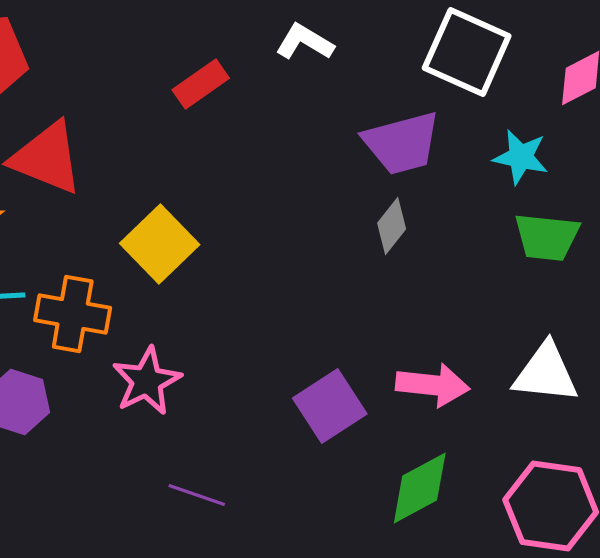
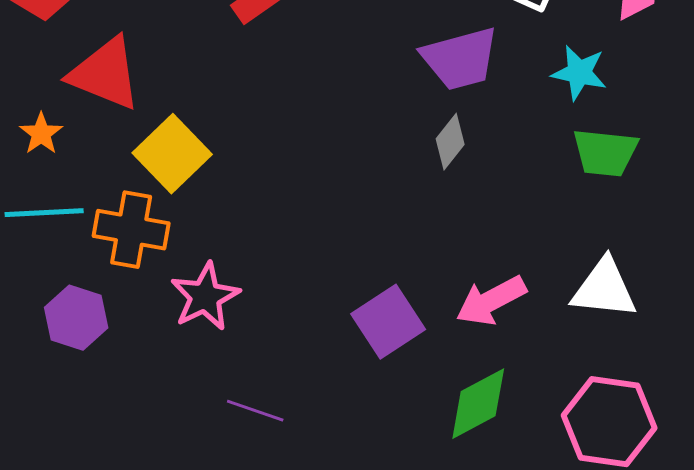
yellow square: (160, 244) -> (172, 154), moved
pink arrow: (433, 385) -> (491, 301), turned 146

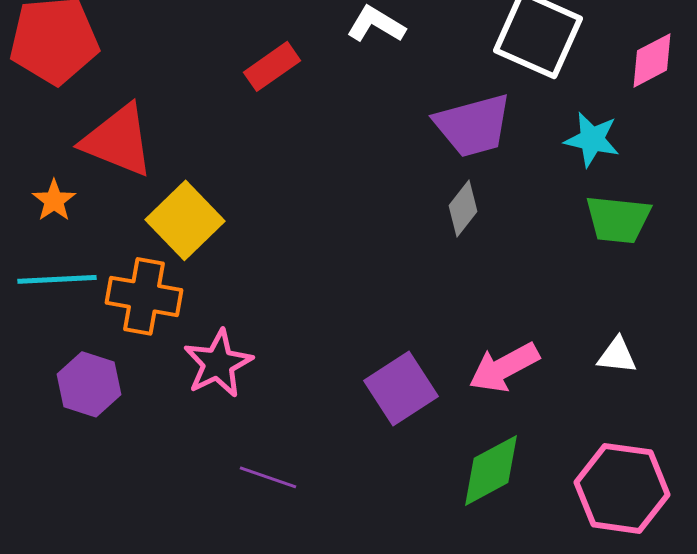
white triangle: (604, 289) -> (617, 355), size x0.6

